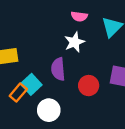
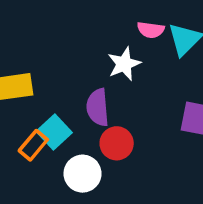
pink semicircle: (79, 16) -> (151, 30), moved
red circle: (89, 86) -> (117, 143), moved

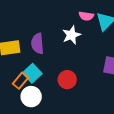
purple semicircle: (98, 107) -> (37, 44), moved
white circle: (83, 174) -> (31, 97), moved

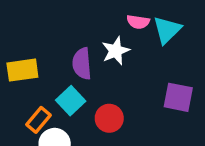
purple semicircle: (37, 44) -> (82, 64), moved
cyan square: (32, 73) -> (71, 101), moved

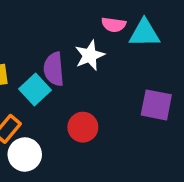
cyan triangle: (167, 30) -> (144, 33), turned 44
cyan square: (71, 101) -> (35, 90), moved

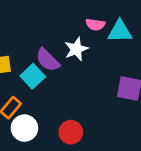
purple semicircle: (54, 69) -> (48, 60), turned -40
red circle: (83, 127) -> (71, 132), moved

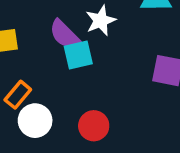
cyan square: (33, 76) -> (78, 55), moved, turned 30

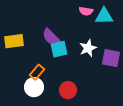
white star: (101, 21) -> (88, 48), moved
orange rectangle: (18, 95) -> (37, 72), moved

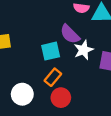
purple semicircle: (51, 37) -> (70, 34), moved
orange rectangle: (37, 72) -> (53, 77), moved

